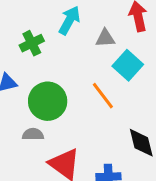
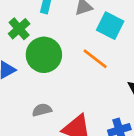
green circle: (48, 101) -> (44, 55), moved

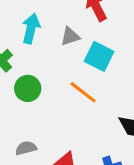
green circle: (44, 55) -> (28, 88), size x0.7

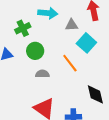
cyan arrow: (31, 29) -> (48, 13), turned 66
gray semicircle: (26, 148) -> (42, 74), moved

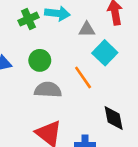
green cross: (23, 28) -> (28, 19), moved
gray semicircle: (42, 74) -> (48, 90), size x1.5

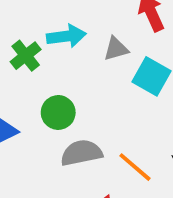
orange line: (83, 77) -> (135, 167), moved

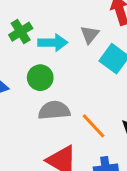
cyan arrow: (66, 36) -> (53, 43), moved
gray triangle: (116, 49) -> (90, 35), turned -42

